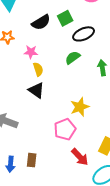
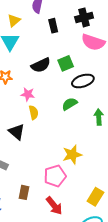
black triangle: (36, 90) -> (17, 132), moved
red arrow: (80, 157) -> (54, 206), moved
brown rectangle: (32, 160) -> (24, 192), moved

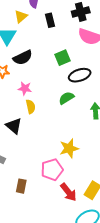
yellow triangle: (14, 20) -> (21, 16), moved
black semicircle: (41, 65) -> (23, 58), moved
red arrow: (54, 206) -> (69, 192), moved

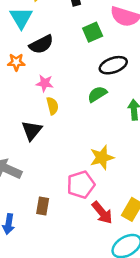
green square: (62, 58) -> (93, 32), moved
black triangle: (14, 126) -> (32, 130), turned 30

